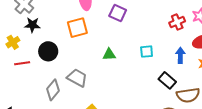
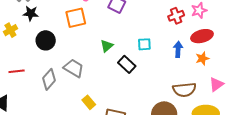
green triangle: (109, 54) -> (107, 46), turned -40
red line: (22, 63) -> (17, 71), moved
black rectangle: (167, 80) -> (127, 64), moved

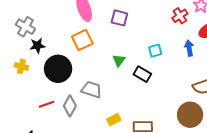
yellow cross: (10, 30) -> (21, 66), turned -32
black circle: (46, 40) -> (58, 69), size x1.4
red line: (17, 71) -> (47, 104), moved
yellow rectangle: (89, 102) -> (114, 120), turned -64

